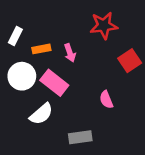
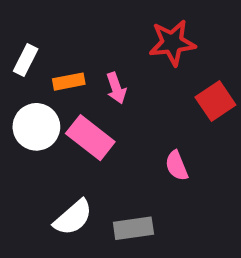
white semicircle: (41, 114) -> (73, 217), moved

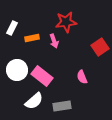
red star: (172, 43) -> (66, 22), moved
white circle: (36, 127) -> (17, 70), moved
pink rectangle: (90, 138) -> (42, 76), moved

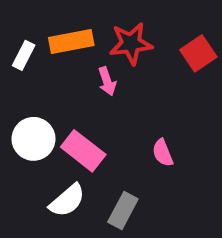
orange rectangle: (32, 38) -> (71, 42), moved, size x1.5
red square: (100, 47) -> (198, 53), moved
gray rectangle: (62, 106) -> (123, 210), turned -54

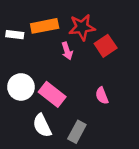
red square: (198, 53) -> (106, 46), moved
white rectangle: (24, 55) -> (15, 35), turned 70
white semicircle: (67, 200) -> (42, 126), turned 105

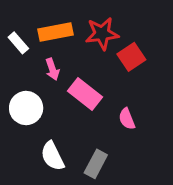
white rectangle: (15, 35) -> (18, 43), turned 42
pink arrow: (67, 51) -> (52, 69), moved
pink rectangle: (52, 94) -> (85, 94), moved

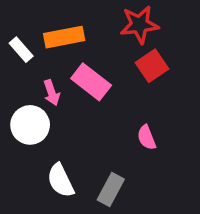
red star: (102, 34) -> (139, 25), moved
pink arrow: (52, 69) -> (52, 93), moved
pink rectangle: (85, 94) -> (91, 82), moved

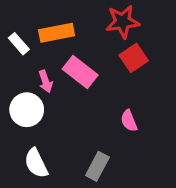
white semicircle: (61, 180) -> (36, 163), moved

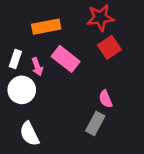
white rectangle: (19, 44) -> (15, 59), moved, turned 60
gray rectangle: (97, 166) -> (95, 123), moved

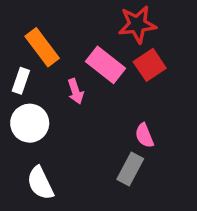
orange rectangle: (46, 27) -> (42, 47), moved, turned 64
pink rectangle: (66, 59) -> (106, 65), moved
pink arrow: (37, 67) -> (76, 91), moved

